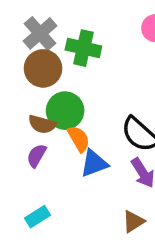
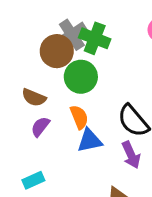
gray cross: (40, 33) -> (72, 35), moved
green circle: (65, 111) -> (81, 77), moved
brown semicircle: (42, 124) -> (34, 97), moved

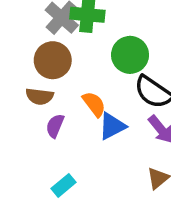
brown circle: (57, 51) -> (53, 60), moved
green circle: (81, 77) -> (130, 55), moved

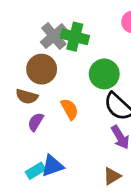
blue triangle: (112, 126) -> (52, 166), moved

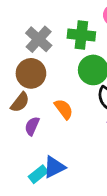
green cross: (75, 37) -> (81, 35), moved
brown semicircle: (27, 97) -> (20, 102), turned -60

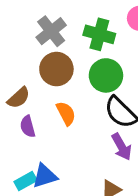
brown circle: (31, 73) -> (56, 69), moved
purple semicircle: (32, 126) -> (28, 126), turned -48

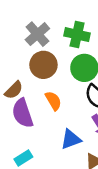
purple semicircle: (28, 126) -> (23, 113), size x1.6
blue triangle: (45, 176) -> (71, 139), moved

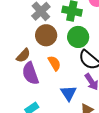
blue triangle: (71, 139) -> (69, 93), turned -42

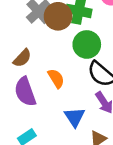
brown circle: (46, 35) -> (58, 16), moved
brown semicircle: (23, 55) -> (22, 58), moved

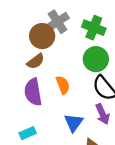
brown circle: (58, 16) -> (42, 36), moved

